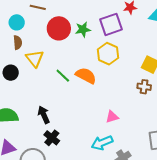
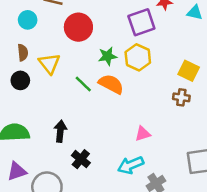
green star: (83, 29) -> (108, 56), moved
brown semicircle: (18, 42) -> (23, 53), moved
black arrow: (44, 115) -> (60, 131), turned 30
black cross: (52, 138) -> (81, 159), moved

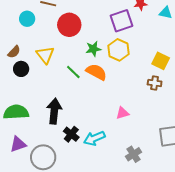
brown semicircle: (23, 53) -> (14, 52), moved, turned 48
black arrow: (60, 131) -> (54, 111), size x1.4
cyan arrow: (131, 165) -> (94, 138), moved

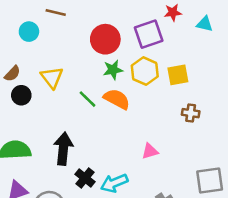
red circle: (69, 25) -> (105, 39), moved
yellow square: (161, 61) -> (178, 75), moved, turned -36

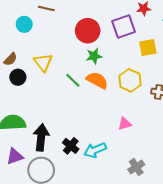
yellow hexagon: (145, 71) -> (130, 80), moved
yellow square: (178, 75) -> (148, 48), moved
black arrow: (63, 149) -> (41, 137), moved

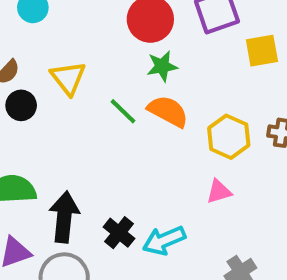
yellow hexagon: (130, 80) -> (229, 137), moved

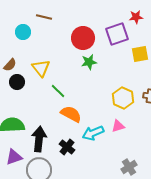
green line: (123, 111) -> (58, 91), moved
orange semicircle: (168, 111) -> (71, 114), moved
cyan arrow: (164, 240) -> (93, 133), moved

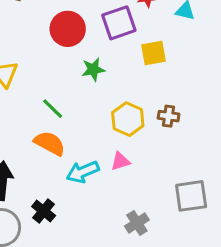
green star: (89, 62) -> (93, 69), moved
green line: (58, 91) -> (53, 109), moved
black cross: (67, 147) -> (44, 211), moved

